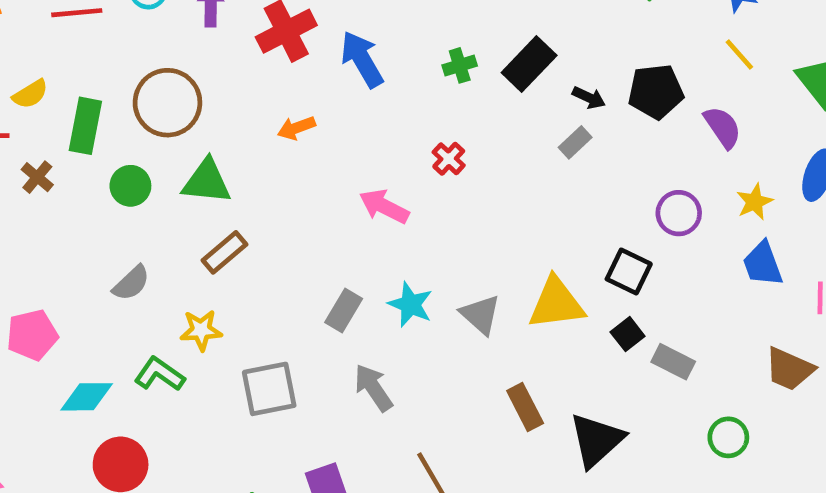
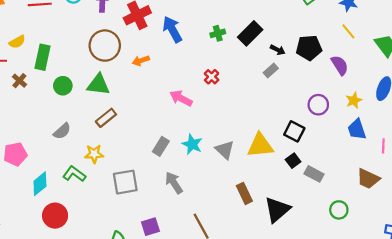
brown circle: (167, 103) -> (105, 46), moved
cyan diamond: (87, 397) -> (40, 184), turned -40

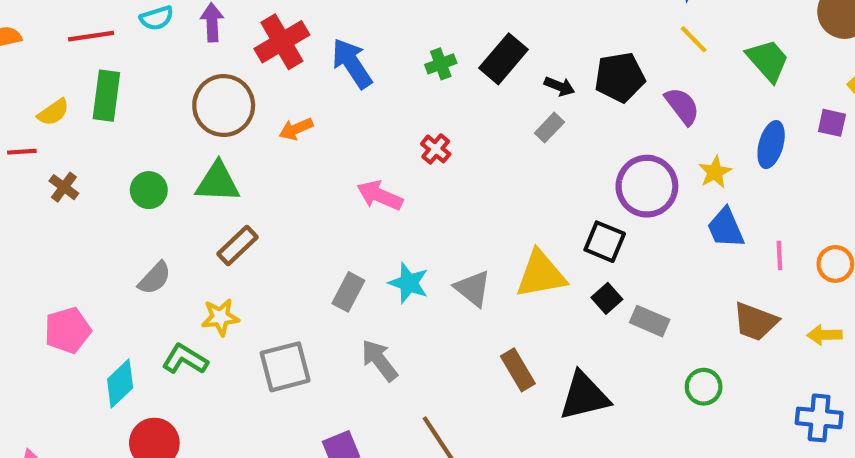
green rectangle: (42, 57) -> (106, 96), moved
purple circle: (318, 105) -> (647, 186), size x1.5
black triangle: (277, 210) -> (584, 396), turned 32

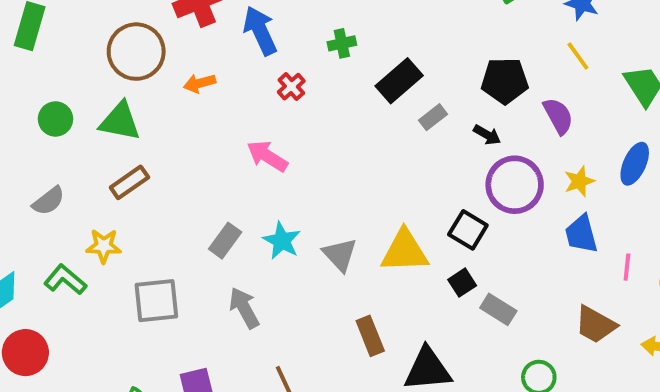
black rectangle: (504, 59) -> (399, 81), moved
black arrow: (559, 86) -> (487, 135), moved
red cross: (436, 149) -> (291, 87), moved

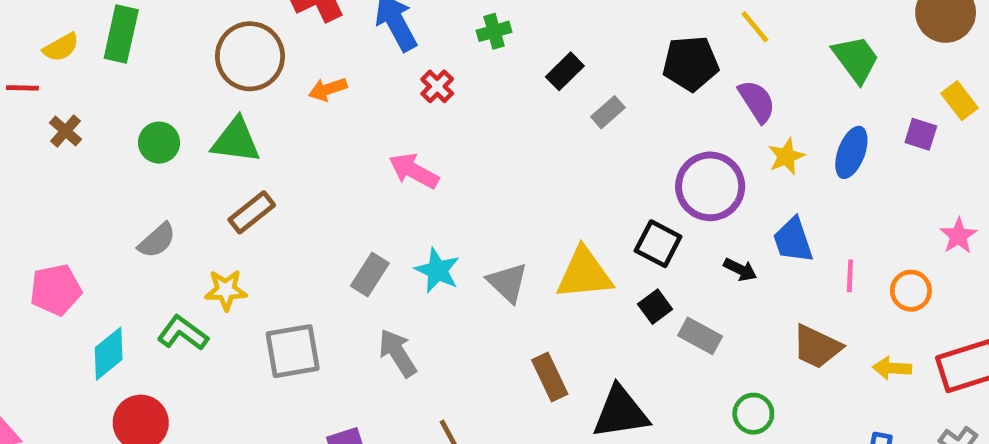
yellow line: (578, 56) -> (755, 27), moved
black rectangle: (399, 81) -> (565, 71), size x0.7
black arrow: (487, 135) -> (740, 269), moved
yellow star: (579, 181) -> (786, 156), moved

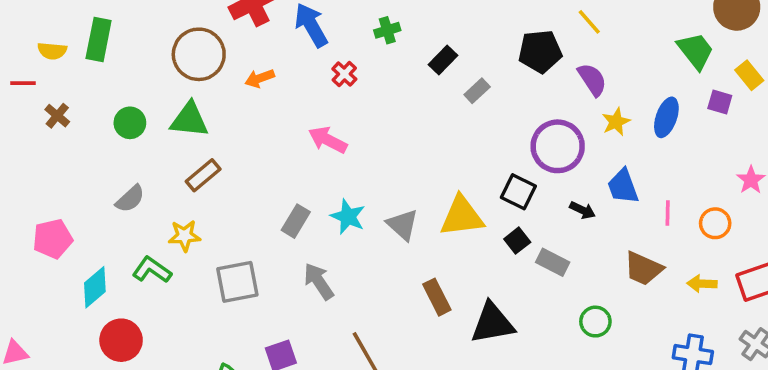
yellow semicircle: (61, 47) -> (52, 51), turned 36
green trapezoid: (856, 59) -> (696, 51), moved

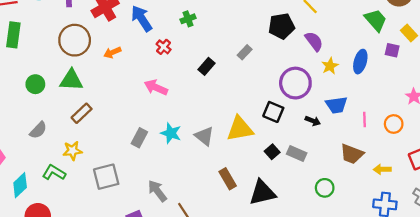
black rectangle: (443, 60) -> (206, 66), moved
blue trapezoid: (623, 186) -> (336, 105), turned -75
black square: (517, 241) -> (272, 152), moved
gray arrow: (319, 281) -> (157, 191), moved
yellow arrow: (702, 284) -> (382, 169), moved

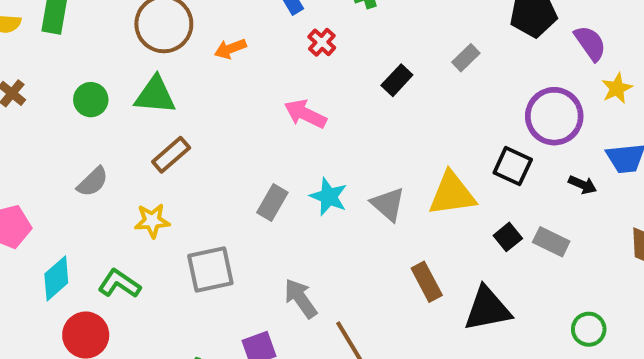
green L-shape: (54, 173) -> (119, 284), moved
green circle: (325, 188) -> (589, 329), moved

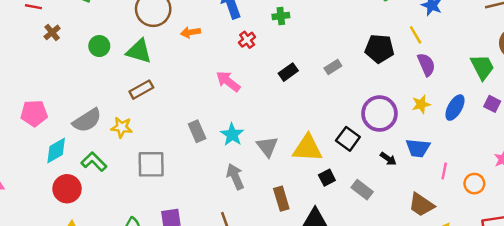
purple semicircle: (590, 43) -> (426, 65), moved
gray semicircle: (93, 182) -> (87, 120), moved, size x1.4
gray rectangle: (272, 202) -> (197, 131), turned -65
black square: (508, 237) -> (327, 178), moved
gray arrow: (301, 298) -> (235, 177), moved

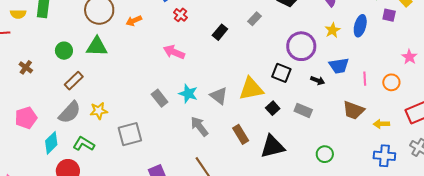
brown cross: (52, 32) -> (26, 67), moved
brown rectangle: (141, 90) -> (74, 81), moved

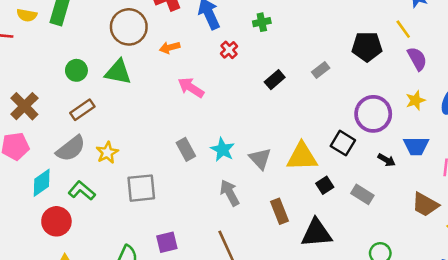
pink arrow: (174, 52) -> (191, 88), moved
brown cross: (26, 67) -> (24, 106), moved, size x1.6
yellow star: (99, 111) -> (107, 153), turned -30

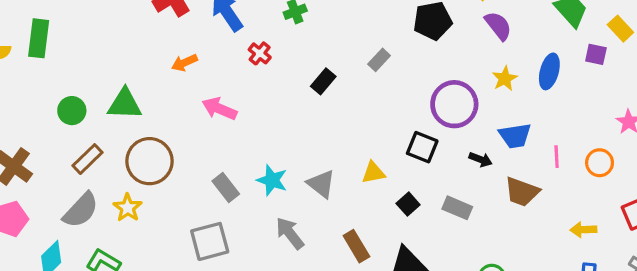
brown circle: (129, 27) -> (149, 161), moved
yellow triangle: (302, 157) -> (373, 173), size x0.6
gray square: (141, 188) -> (210, 241), moved
brown trapezoid: (425, 205) -> (522, 192), moved

